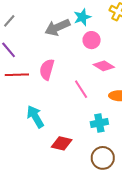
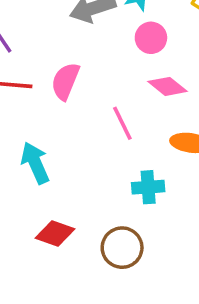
red diamond: (62, 143) -> (55, 233), moved
brown circle: (103, 158) -> (122, 248), moved

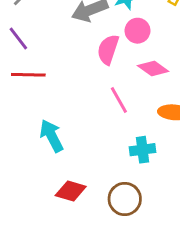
pink semicircle: (65, 81) -> (108, 49), moved

